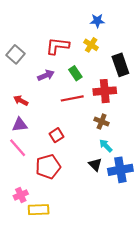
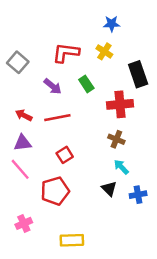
purple arrow: (46, 75) -> (53, 86), turned 63
red line: (72, 98) -> (57, 118), moved
blue cross: (120, 170) -> (138, 195), size x0.6
yellow rectangle: (39, 210) -> (72, 240), moved

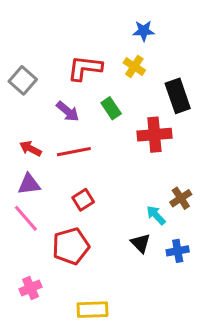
brown cross: (116, 139) -> (181, 198), moved, turned 35

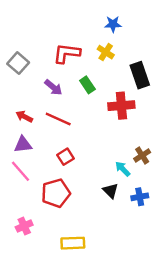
red line: (74, 152) -> (58, 119), turned 35

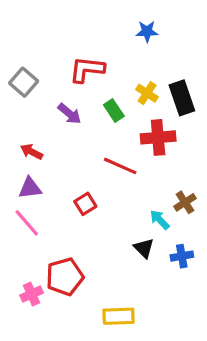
yellow cross: (106, 52) -> (147, 93), moved
red line: (58, 119) -> (120, 166), moved
red pentagon: (56, 193) -> (65, 277), moved
yellow rectangle: (73, 243) -> (119, 316), moved

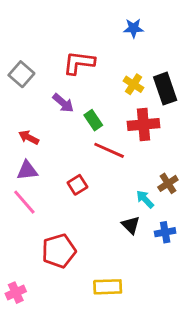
green rectangle: (114, 111) -> (93, 120), moved
pink cross: (32, 294) -> (16, 293), moved

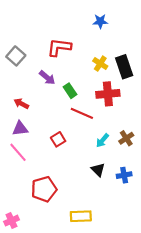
cyan arrow: (145, 199) -> (102, 140), moved, turned -96

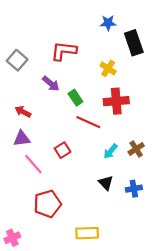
black rectangle: (124, 67) -> (134, 43), moved
pink line: (18, 152) -> (33, 164), moved

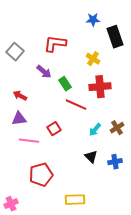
pink line: (33, 164) -> (29, 141), turned -42

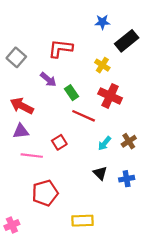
black rectangle: (115, 37) -> (127, 41), turned 70
red cross: (100, 87) -> (110, 96), turned 30
red arrow: (20, 96) -> (22, 106), size x1.5

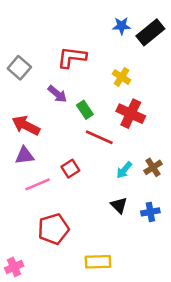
black rectangle: (127, 41) -> (150, 32), moved
pink line: (32, 156) -> (38, 184), turned -30

